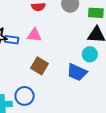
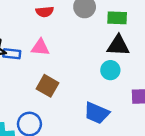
blue trapezoid: (77, 72) -> (97, 113), moved

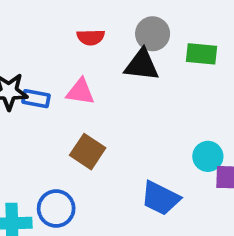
black triangle: (118, 45) -> (142, 65), moved
cyan circle: (110, 70) -> (208, 156), moved

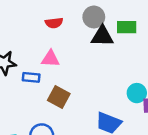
black triangle: (142, 65) -> (102, 36), moved
blue rectangle: (36, 99) -> (31, 77), moved

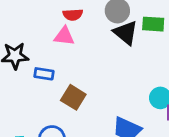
black triangle: (102, 36) -> (126, 33), turned 35
pink triangle: (51, 59) -> (64, 36), moved

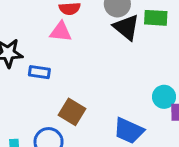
brown square: (73, 97) -> (72, 112), moved

